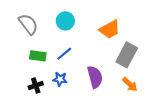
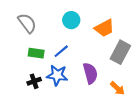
cyan circle: (65, 21) -> (71, 20), moved
blue star: (60, 79) -> (57, 75), size x1.5
orange arrow: (130, 84) -> (117, 88), moved

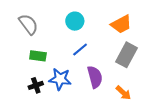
orange trapezoid: (104, 28) -> (121, 24), moved
blue line: (61, 51) -> (80, 50), moved

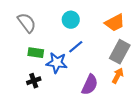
purple semicircle: (95, 77) -> (90, 85), moved, turned 40
blue star: (60, 79) -> (57, 63), moved
orange arrow: (123, 93) -> (118, 76), moved, turned -105

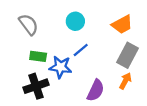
black cross: (34, 81) -> (36, 86), size x1.6

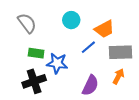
orange trapezoid: (122, 24) -> (104, 29), moved
blue line: (81, 50) -> (88, 47), moved
gray rectangle: (127, 55) -> (120, 52), turned 60

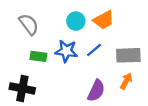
orange trapezoid: (104, 29) -> (104, 20), moved
blue star: (57, 63) -> (66, 51), moved
black cross: (34, 81) -> (22, 88), moved, turned 30

